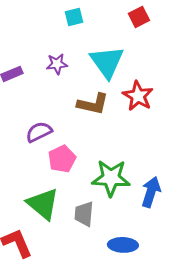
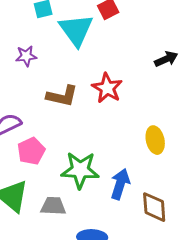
cyan triangle: (107, 62) -> (76, 30), moved
gray trapezoid: (84, 214) -> (53, 206), turned 88

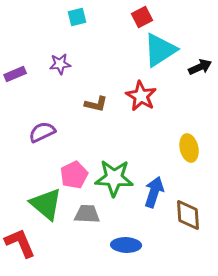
cyan triangle: (76, 30) -> (160, 50), moved, turned 33
brown L-shape: (62, 96) -> (96, 104), size x0.7
pink pentagon: (31, 151) -> (74, 175), moved

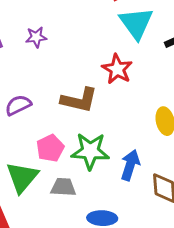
cyan triangle: (160, 50) -> (136, 23), turned -33
brown L-shape: (96, 104) -> (79, 100), moved, size x1.6
green triangle: (46, 204) -> (22, 177), turned 30

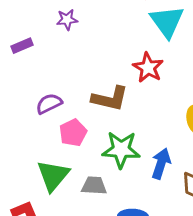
purple star: (36, 37) -> (67, 20), moved
pink pentagon: (50, 148) -> (73, 133), moved

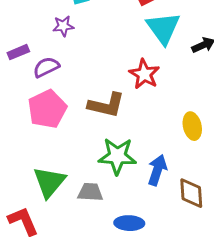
purple semicircle: (49, 104) -> (46, 67), moved
pink pentagon: (73, 133) -> (47, 109), moved, size x1.4

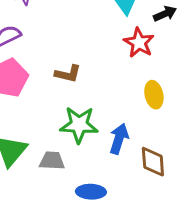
red star: (144, 74) -> (139, 43), moved
brown L-shape: (106, 105) -> (68, 74), size x0.7

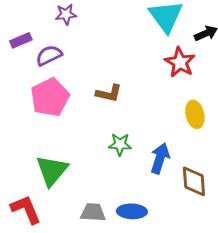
green star: (79, 125) -> (120, 144), size x0.6
gray trapezoid: (52, 161) -> (93, 212), moved

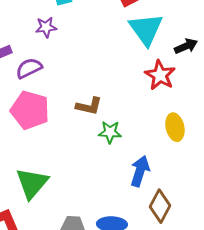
pink pentagon: (50, 97) -> (30, 110), turned -30
green star: (120, 144) -> (110, 132), moved
brown diamond: (194, 181) -> (160, 206), moved, turned 32

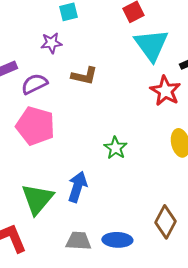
brown L-shape: (89, 106) -> (84, 76), moved
green star: (110, 132) -> (115, 148), turned 30
blue arrow: (140, 171) -> (77, 187), moved

